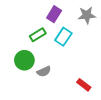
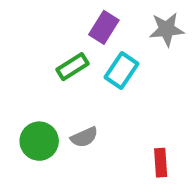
green circle: (24, 60) -> (39, 141), moved
red rectangle: (84, 85) -> (161, 163), turned 48

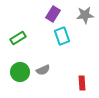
green rectangle: (72, 67) -> (18, 38), moved
cyan rectangle: (122, 71) -> (62, 36), turned -54

